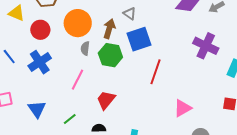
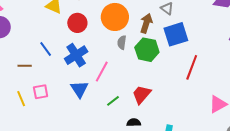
pink line: (78, 80) -> (102, 72), moved
blue triangle: (37, 109) -> (80, 89), moved
green line: (70, 119) -> (113, 101), moved

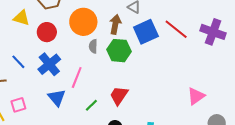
red line: (192, 67) -> (176, 29), moved, turned -65

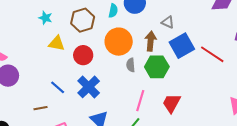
red line: (176, 29) -> (212, 54), moved
pink line: (77, 78) -> (140, 101), moved
red trapezoid: (119, 96) -> (171, 103), moved

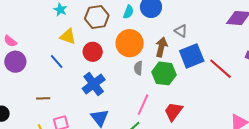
blue line: (58, 87) -> (57, 61), moved

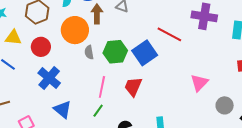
brown arrow: (161, 47) -> (97, 14), moved
blue square: (192, 56) -> (145, 53), moved

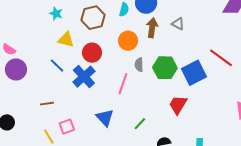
orange circle: (75, 30) -> (128, 41), size x0.7
blue cross: (49, 78) -> (84, 77), moved
pink line: (102, 87) -> (123, 84), moved

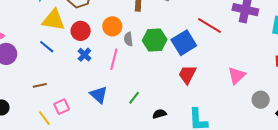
yellow triangle: (66, 40) -> (54, 20), size x1.4
orange circle: (128, 41) -> (112, 26), moved
blue cross: (84, 77) -> (84, 55), moved, size x0.6
red trapezoid: (178, 105) -> (187, 74), moved

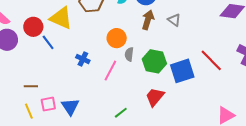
red circle: (81, 31) -> (33, 27), moved
blue cross: (84, 55) -> (83, 59), turned -32
red trapezoid: (187, 74) -> (155, 97), moved
brown line: (40, 85) -> (31, 86), moved
blue triangle: (99, 95) -> (70, 107), moved

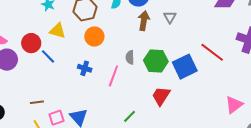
yellow triangle: (61, 18) -> (58, 31), size x0.7
gray triangle: (174, 20) -> (170, 17), turned 32
orange circle: (117, 38) -> (94, 37), moved

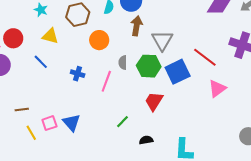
gray triangle: (170, 17) -> (162, 40), moved, size x1.6
orange circle: (94, 37) -> (99, 40), moved
red circle: (31, 43) -> (13, 38), moved
brown line: (37, 102) -> (22, 109), moved
pink triangle: (234, 105) -> (217, 89), moved

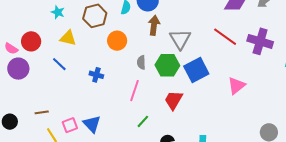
red line: (205, 57) -> (225, 37), moved
pink line: (106, 81) -> (135, 91), moved

